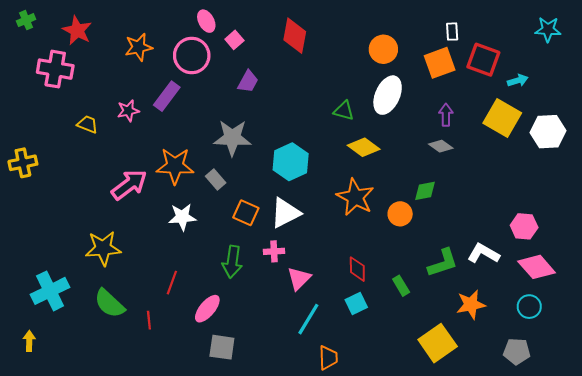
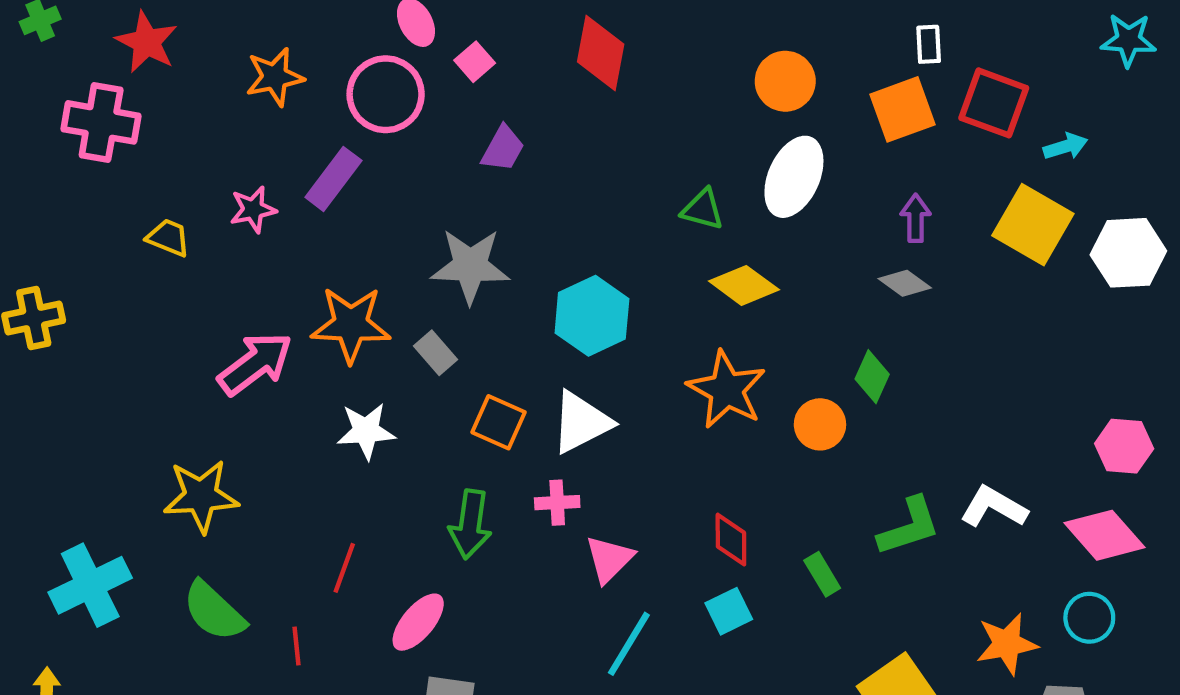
green diamond: (425, 191) -> (872, 377), turned -55
pink hexagon: (524, 226) -> (1124, 446), moved
orange star: (471, 304) -> (1007, 644), moved

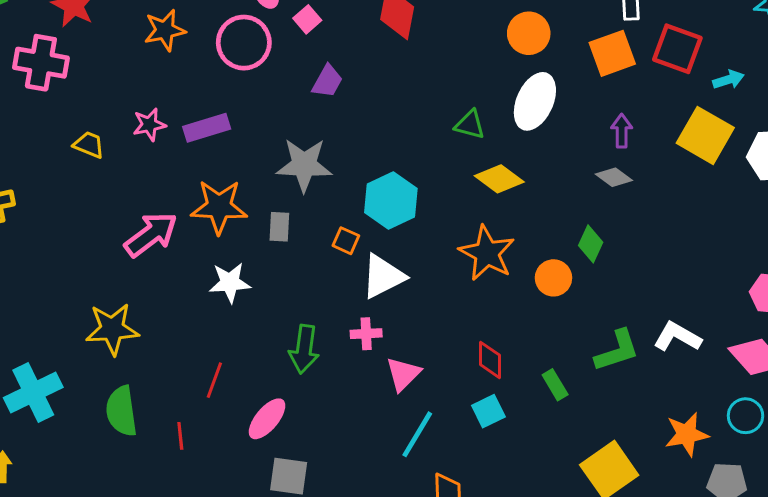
purple rectangle: (333, 179) -> (207, 128), moved, turned 36
gray rectangle: (436, 353) -> (279, 227), turned 44
orange square: (499, 422) -> (346, 241), moved, size x0.7
green semicircle: (214, 611) -> (121, 411), turned 39

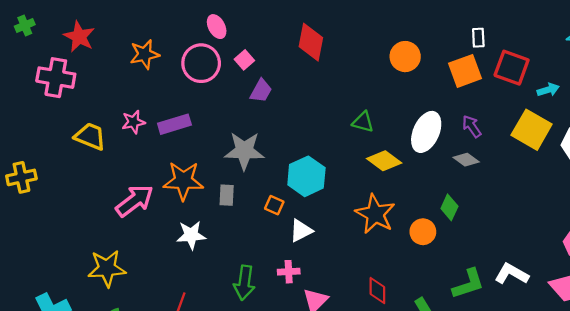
pink square: (307, 19) -> (244, 60), moved
white ellipse: (535, 101) -> (426, 132), moved
purple arrow: (622, 131) -> (472, 126), turned -35
yellow trapezoid: (89, 145) -> (90, 136), size x1.4
white triangle: (383, 276) -> (301, 231), size x0.7

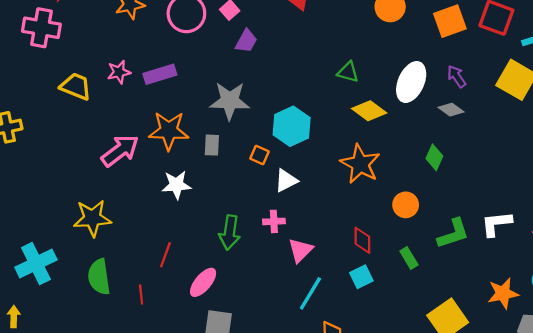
orange circle: (423, 232) -> (406, 205), moved
white L-shape: (512, 274) -> (496, 224), turned -36

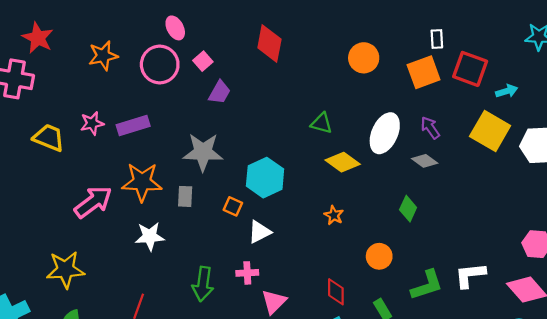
orange star: (360, 164) -> (334, 215), size x0.5

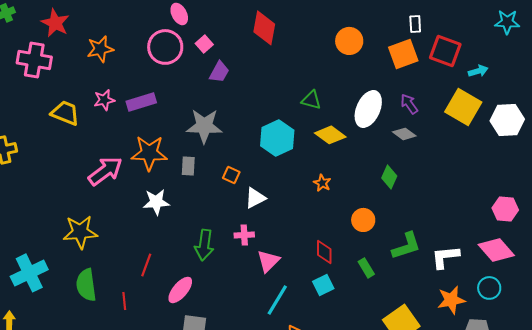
orange star: (103, 56) -> (100, 49), moved
cyan hexagon: (265, 178) -> (277, 138), moved
white L-shape: (470, 275) -> (445, 257), moved

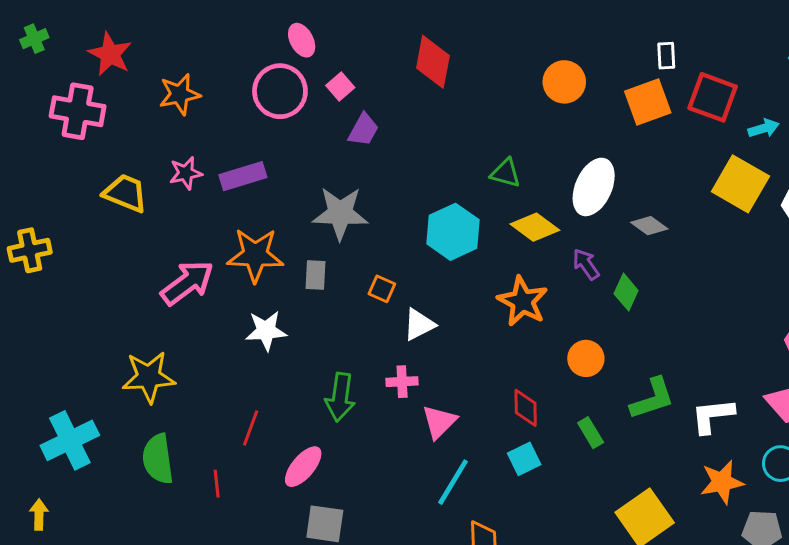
purple arrow: (409, 104) -> (586, 264), moved
orange star: (322, 183) -> (523, 301), size x1.8

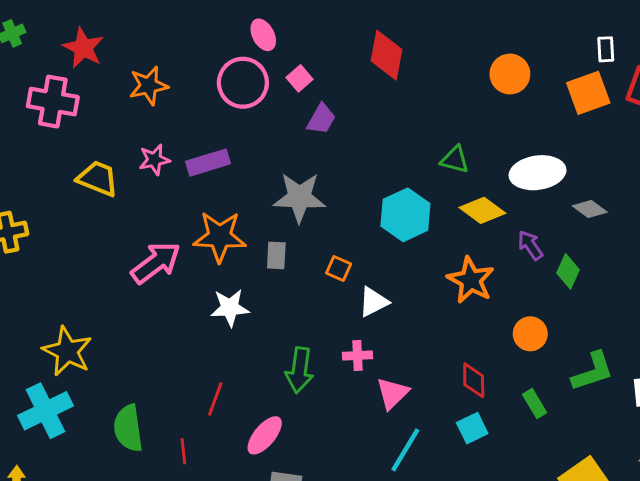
white ellipse: (594, 187) -> (538, 173), turned 58
yellow star: (149, 377) -> (67, 351), moved, turned 30

